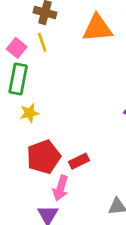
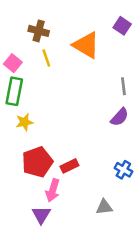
orange triangle: (97, 28) -> (86, 45), turned 36
yellow line: (42, 42) -> (46, 58), moved

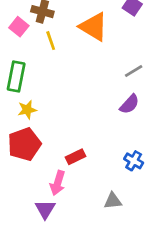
pink square: (13, 63) -> (19, 27), moved
gray line: (123, 86) -> (134, 71), turned 66
red pentagon: (37, 162) -> (24, 144), moved

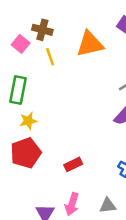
orange triangle: (94, 27) -> (90, 44), turned -44
pink arrow: (58, 183) -> (72, 204), moved

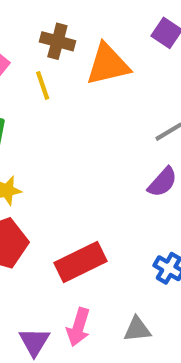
brown cross: (42, 30) -> (57, 41), moved
red rectangle: (73, 164) -> (81, 262), size x1.6

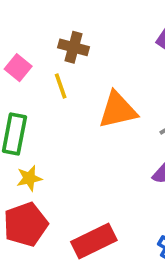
orange triangle: (108, 64) -> (118, 110), moved

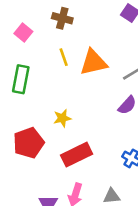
yellow line: (61, 86) -> (64, 57), moved
yellow star: (29, 178) -> (62, 118), moved

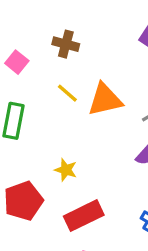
yellow line: (64, 57) -> (67, 93), turned -30
yellow star: (62, 118) -> (66, 170), turned 30

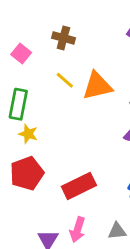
yellow star: (66, 170) -> (28, 134), moved

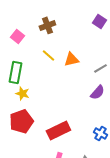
brown cross: (63, 38) -> (47, 25), turned -35
orange triangle: (97, 86) -> (71, 59), size x0.7

